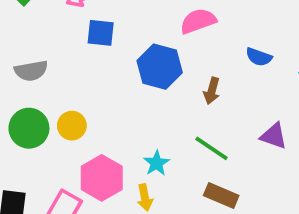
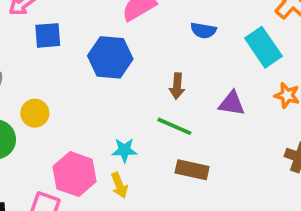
brown arrow: (212, 91) -> (177, 86), moved
yellow circle: (72, 126) -> (35, 113), moved
cyan star: (157, 163) -> (124, 150), turned -30

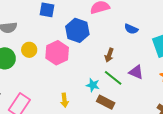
green line: (174, 126) -> (113, 78), moved
cyan star: (124, 150) -> (93, 85), moved
pink hexagon: (74, 174) -> (57, 53), moved

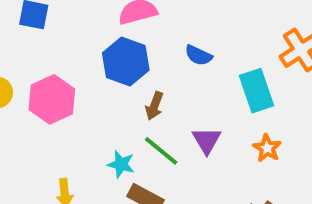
blue hexagon: (77, 30) -> (126, 61), moved
purple triangle: (136, 72) -> (207, 140), turned 35

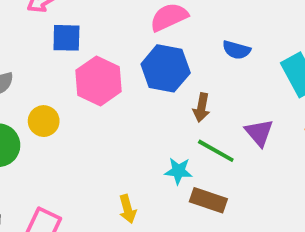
pink hexagon: (52, 99) -> (99, 81), moved

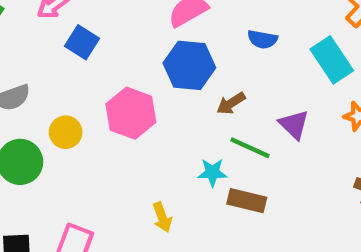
blue square: (66, 38) -> (82, 42), turned 36
pink hexagon: (99, 81) -> (131, 113), moved
brown arrow: (202, 108) -> (231, 103), turned 52

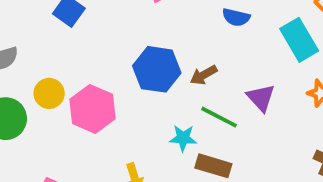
blue hexagon: (189, 65) -> (157, 69), moved
pink hexagon: (131, 113) -> (92, 109), moved

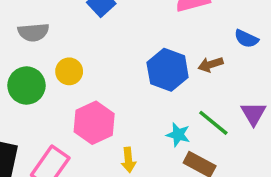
brown arrow: (204, 75) -> (211, 64), moved
pink hexagon: (92, 109) -> (94, 123), moved

